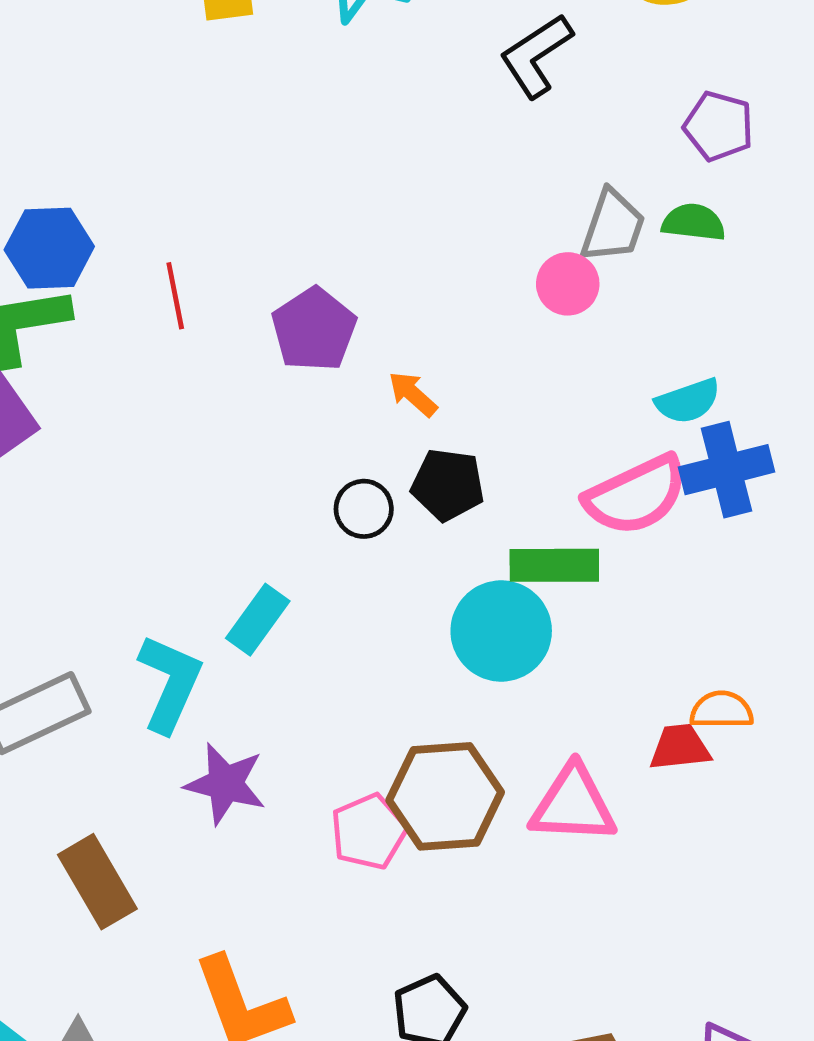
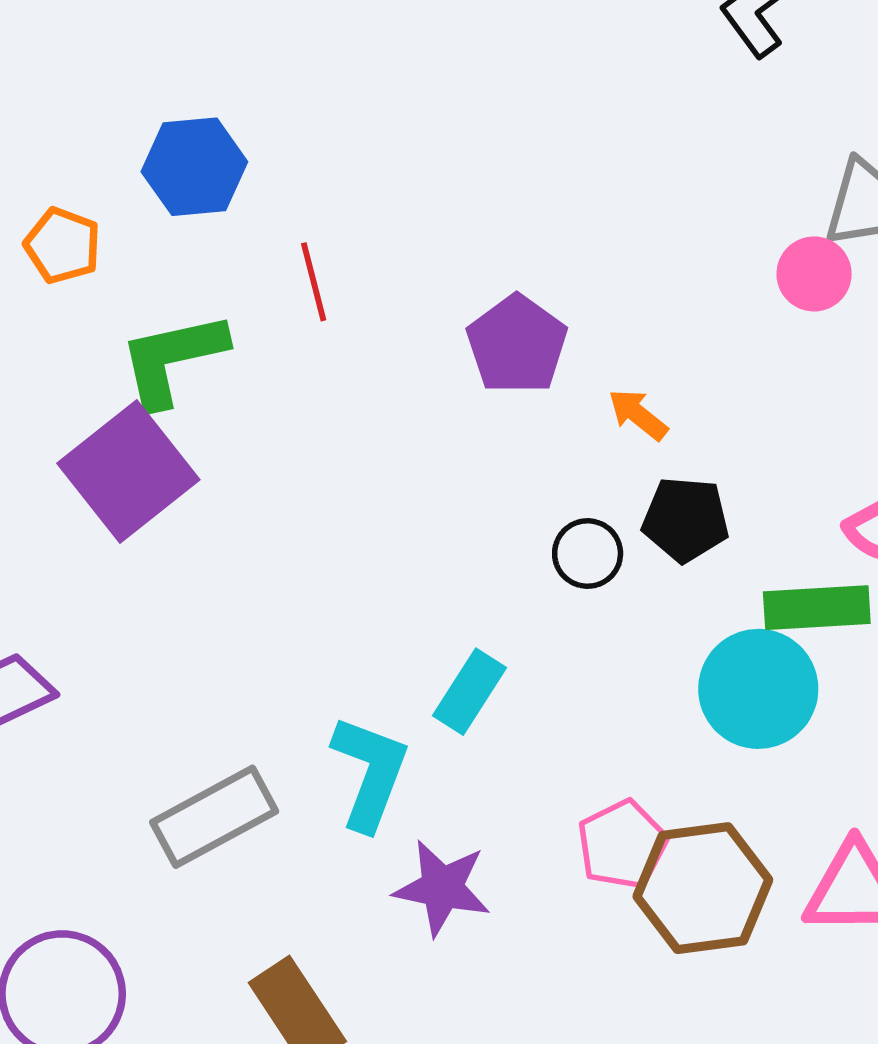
blue hexagon: (49, 248) -> (194, 167), moved
red line: (175, 296) -> (314, 282), moved
pink pentagon: (369, 832) -> (622, 845), moved

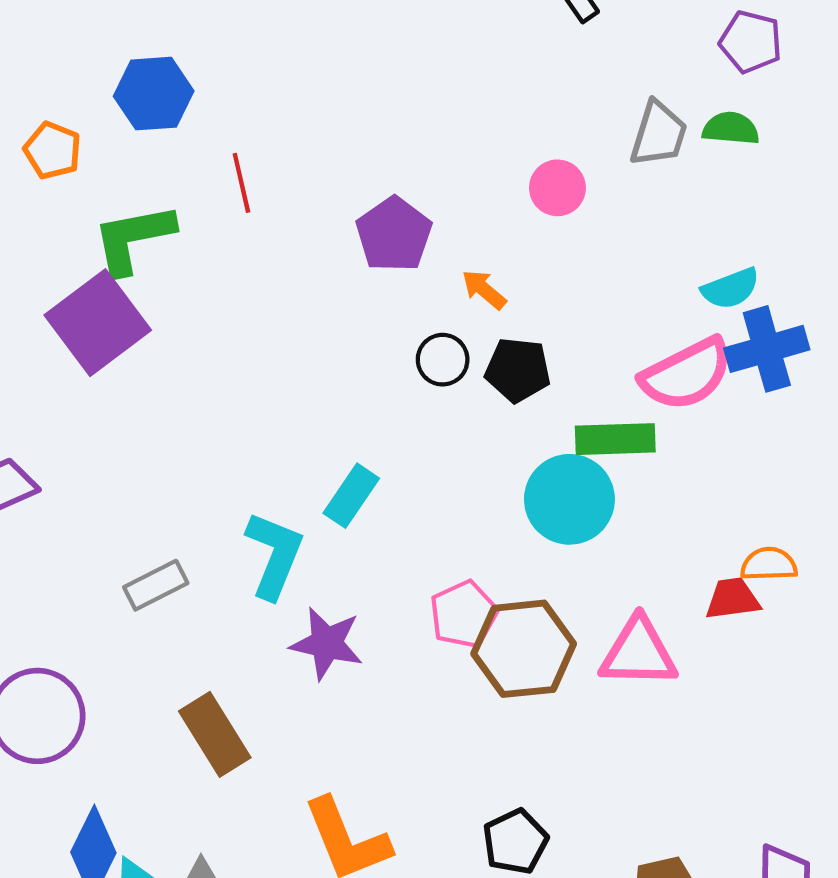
pink circle: (814, 274) -> (557, 188), moved
black circle: (588, 554) -> (443, 360), moved
gray rectangle: (214, 817) -> (156, 585), size x0.7

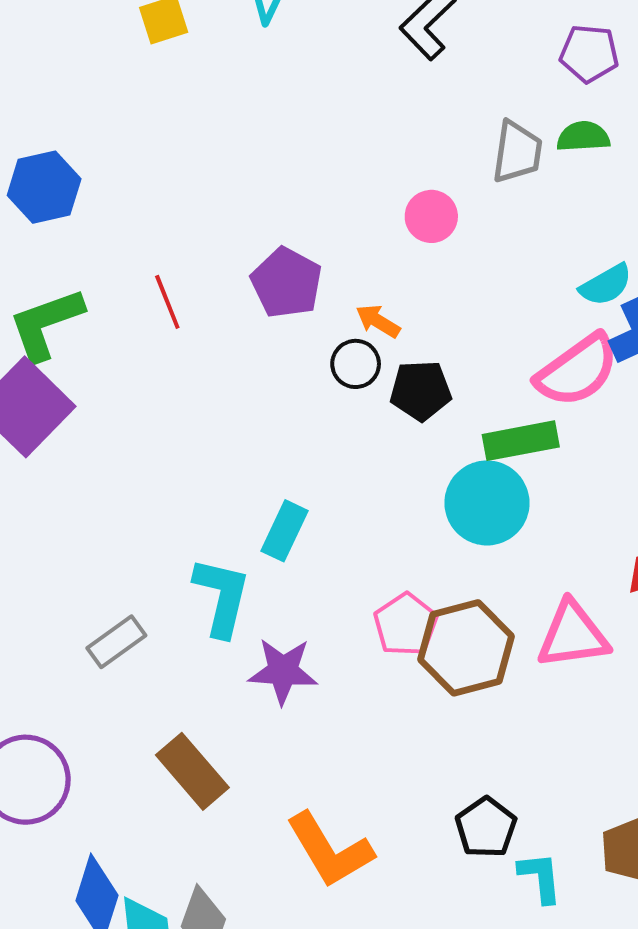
red line: (241, 183) -> (167, 302), moved
black circle: (443, 360) -> (356, 364), moved

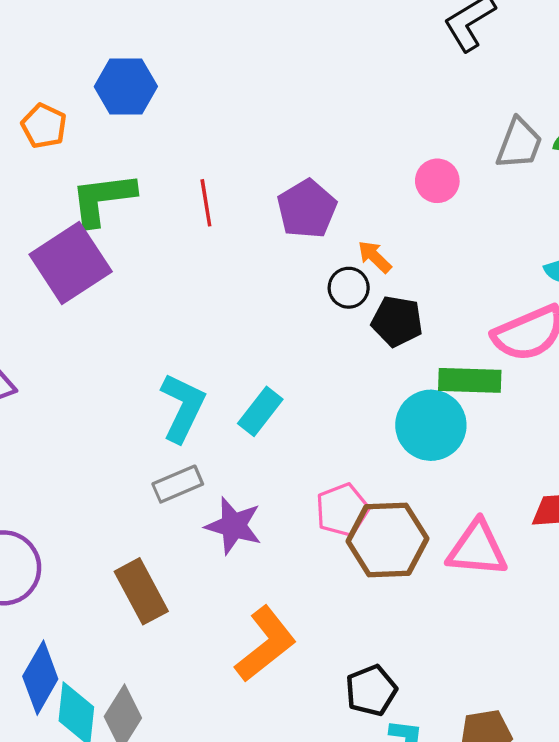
cyan L-shape: (222, 597) -> (183, 408), moved
gray rectangle: (116, 642) -> (178, 484), moved
orange L-shape: (330, 850) -> (266, 644), moved, turned -110

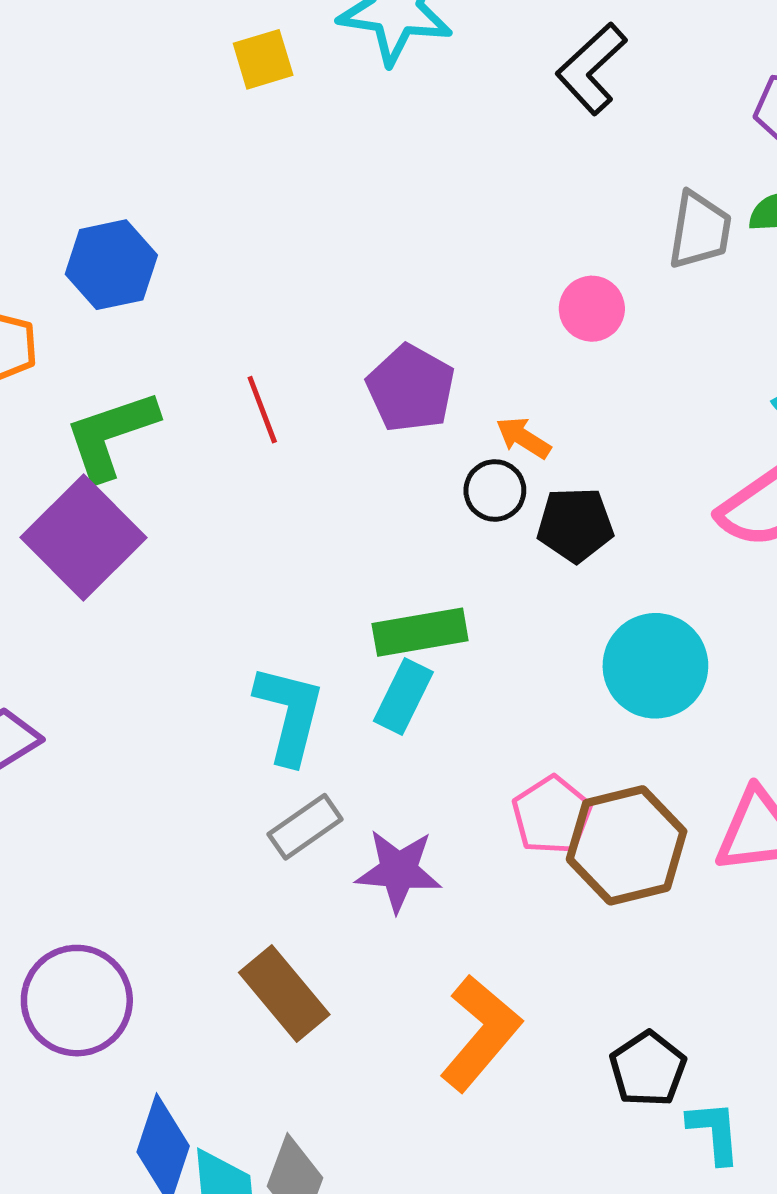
green rectangle: (470, 380) -> (420, 632), moved

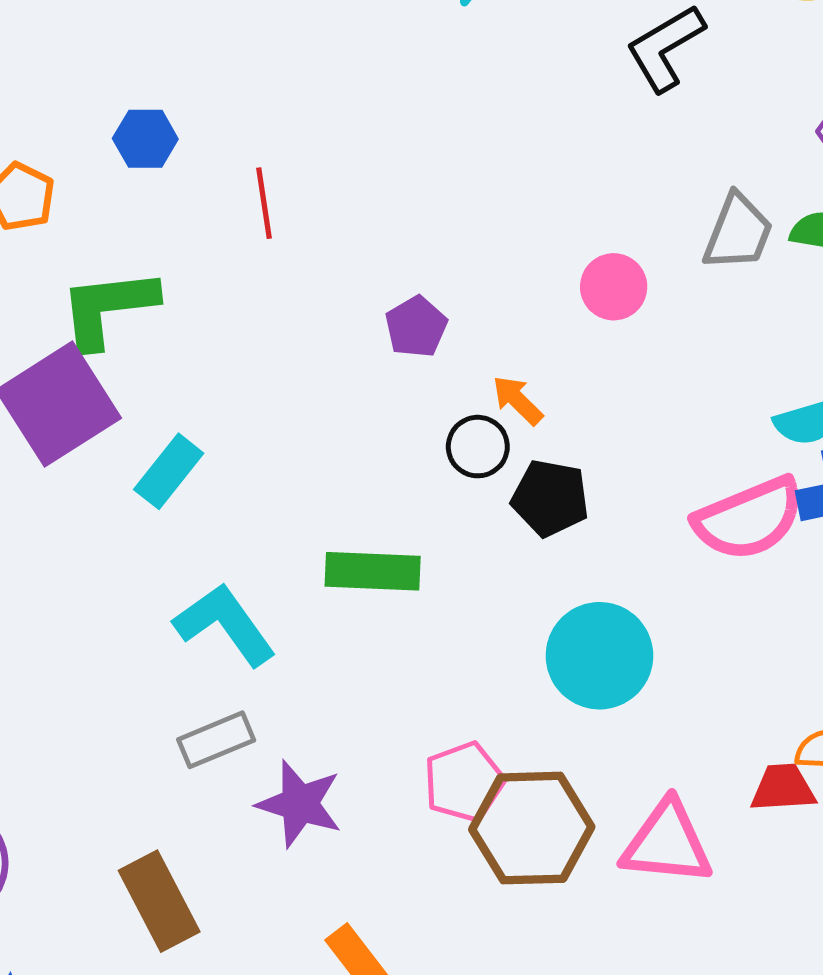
blue hexagon: (111, 265) -> (145, 139), size x0.7
purple pentagon: (411, 388) -> (416, 327), size x0.7
red line: (262, 410) -> (264, 203), moved
cyan rectangle: (403, 696) -> (169, 471), moved
cyan L-shape: (289, 714) -> (225, 624), turned -62

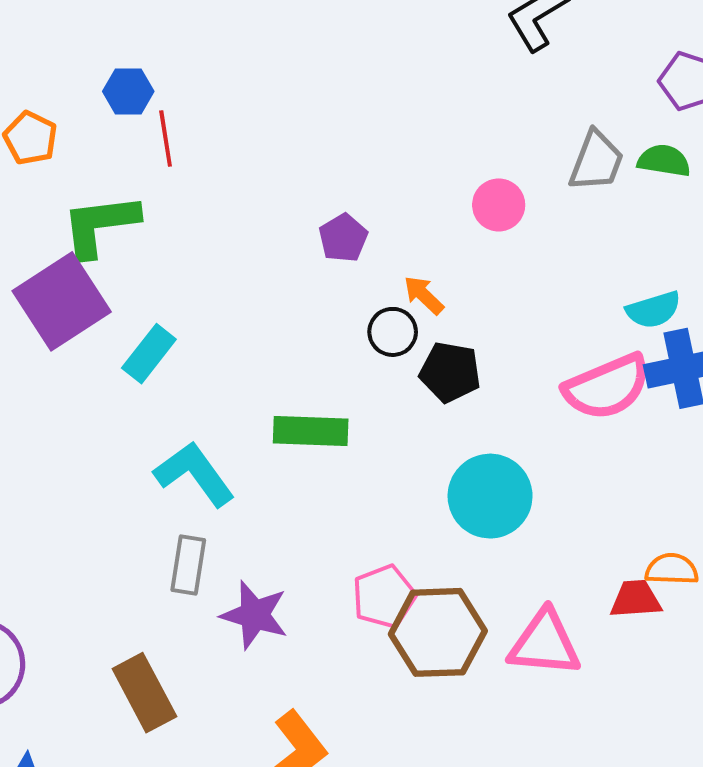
red line: (264, 203) -> (166, 138), moved
gray rectangle: (216, 740) -> (188, 565), turned -58

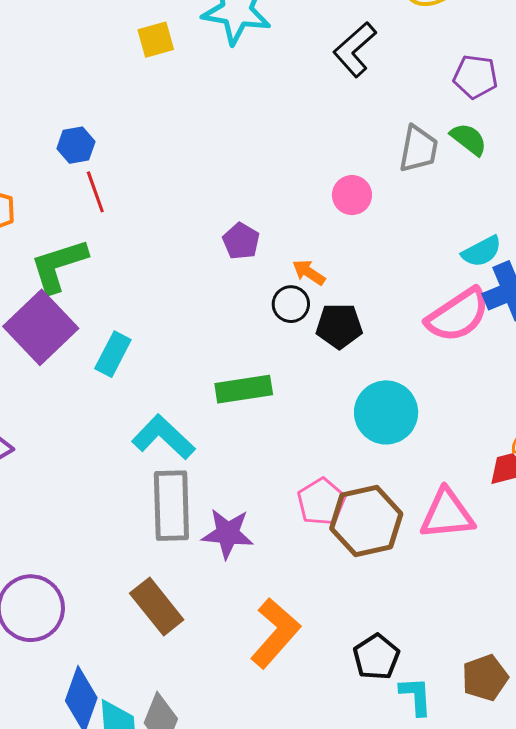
blue hexagon: (128, 91) -> (76, 145), moved
green semicircle: (664, 161) -> (469, 139), turned 39
gray rectangle: (188, 565) -> (171, 506), size x1.6

